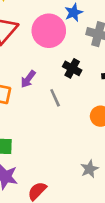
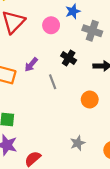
pink circle: (49, 31) -> (51, 25), size x0.6

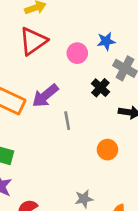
black cross: (69, 58) -> (100, 88), moved
purple arrow: (31, 65) -> (45, 96), size x1.5

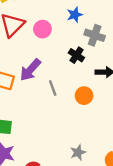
pink circle: (77, 53) -> (42, 29), moved
orange circle: (107, 150) -> (84, 96), moved

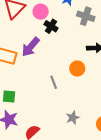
black cross: (76, 55) -> (51, 26), moved
gray line: (53, 88) -> (54, 82), moved

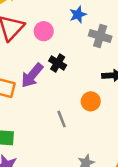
black cross: (51, 26) -> (58, 63), moved

